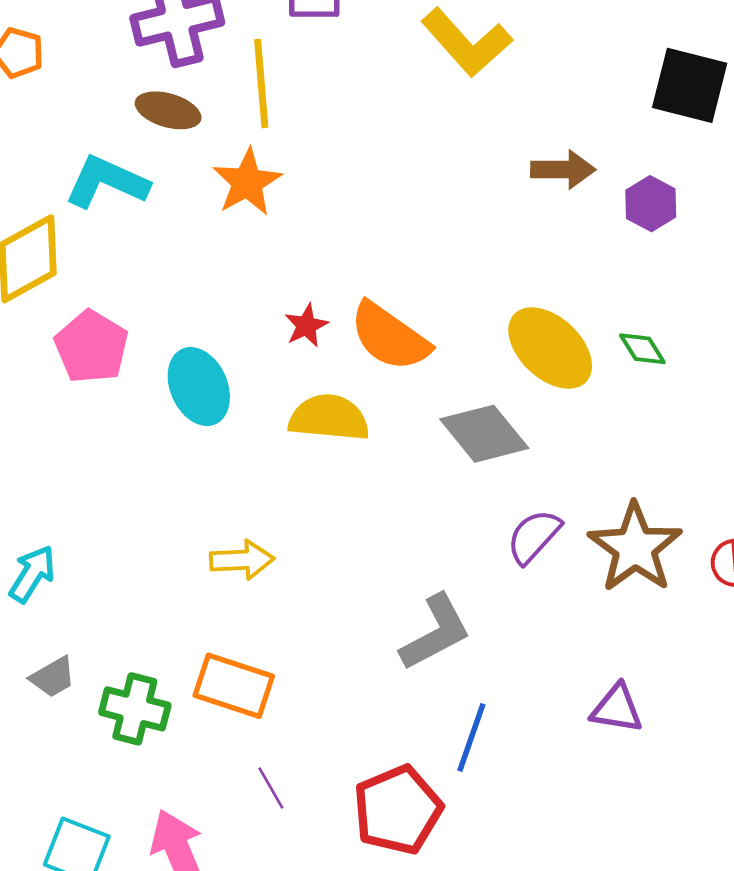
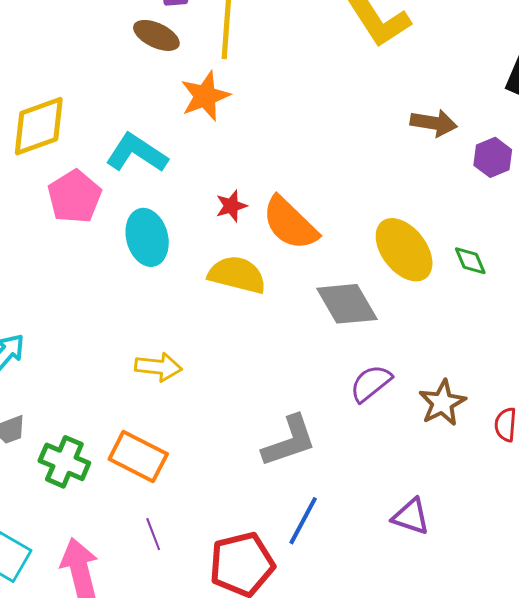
cyan L-shape: (107, 182) -> (137, 153), moved
brown star: (635, 548) -> (442, 403), size x0.7

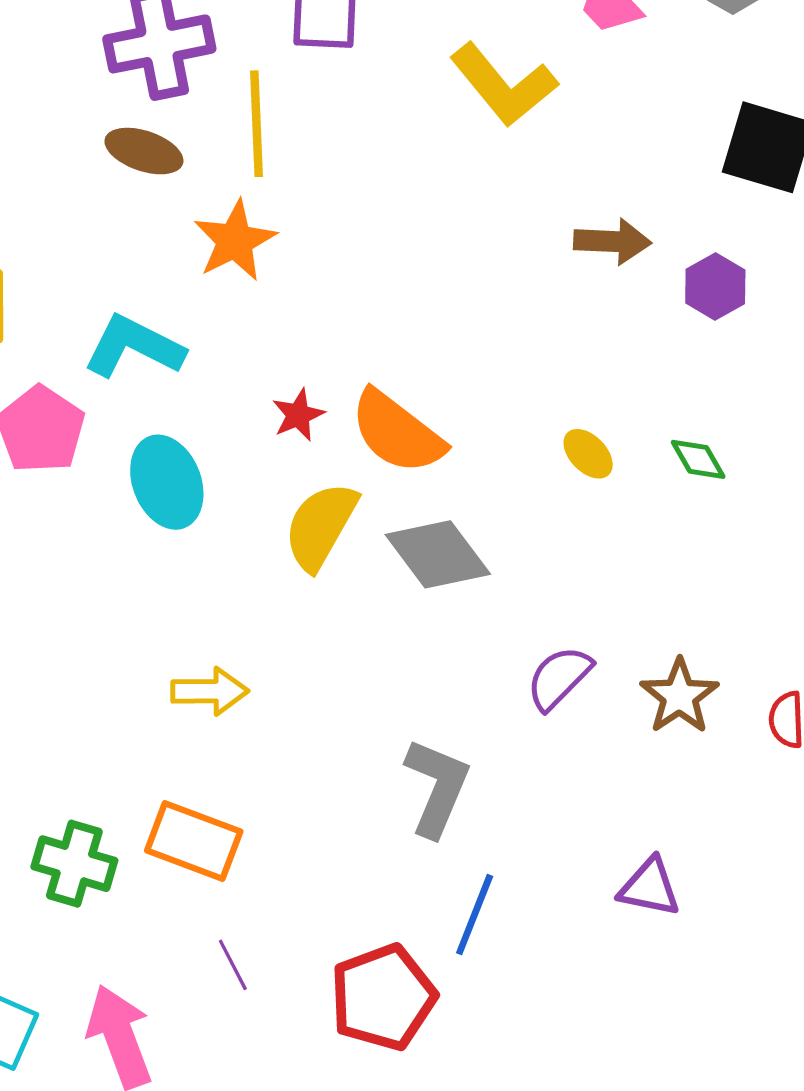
yellow ellipse: (404, 250) -> (588, 454), size x0.5
yellow semicircle: (237, 275) -> (321, 526), turned -68
gray diamond: (347, 304) -> (438, 554), moved
gray L-shape: (289, 441) -> (437, 787), turned -42

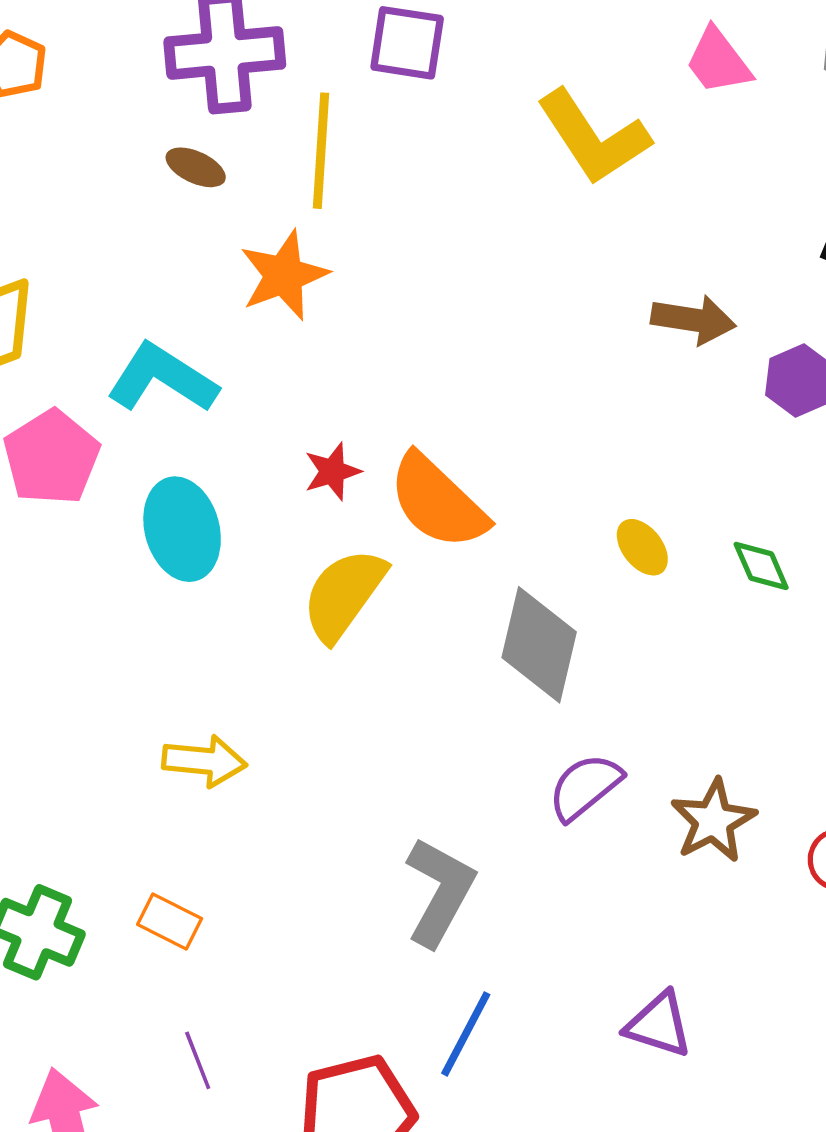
brown ellipse: (144, 151) -> (196, 167), size x0.7
gray diamond: (438, 554) -> (539, 645), moved, turned 44
orange rectangle: (194, 841) -> (170, 922), size x0.6

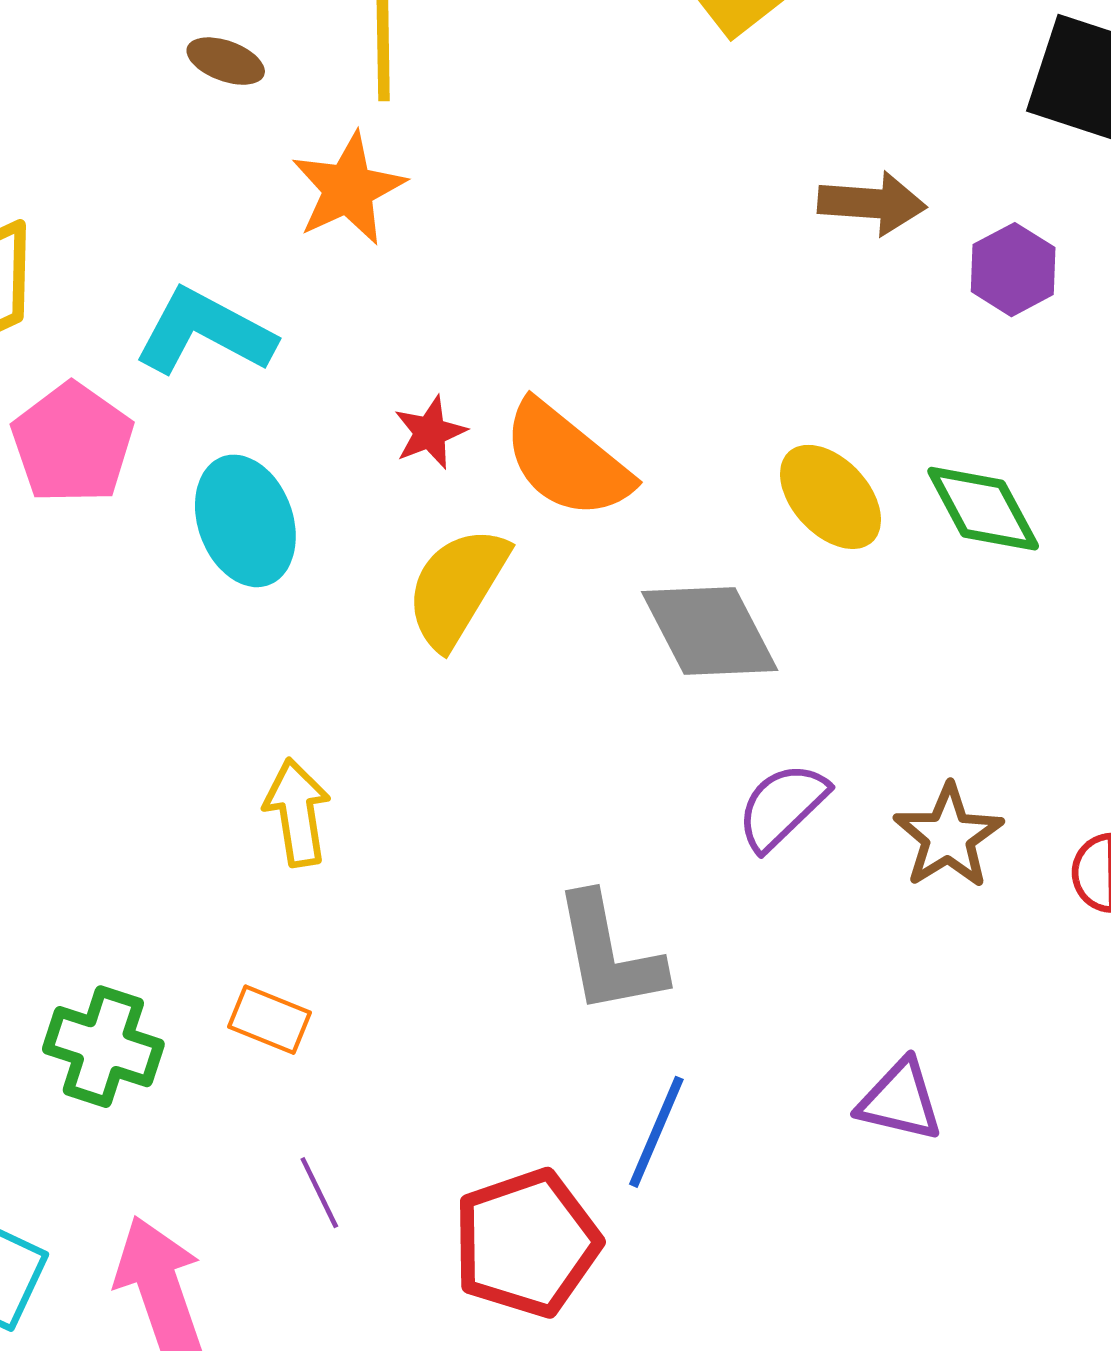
yellow ellipse: (642, 547) -> (831, 497), size x1.5
green diamond: (761, 566) -> (983, 509), size x1.5
gray diamond: (539, 645) -> (710, 631), turned -36
yellow arrow: (204, 761) -> (297, 812), turned -100
gray L-shape: (440, 892) -> (609, 954), turned 145

